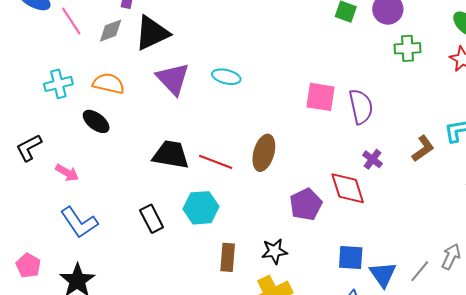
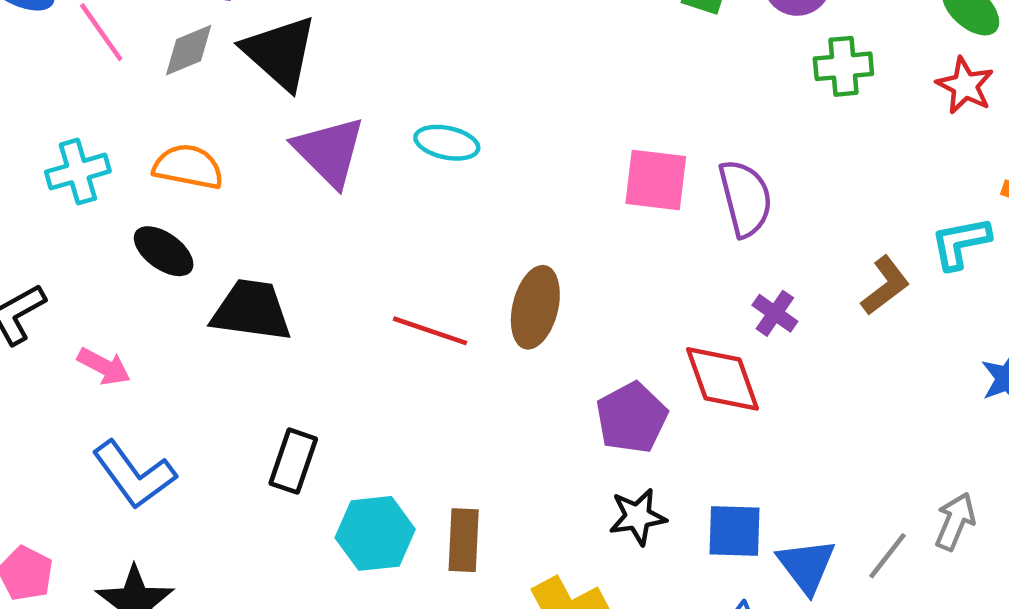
black triangle: (152, 33) -> (280, 53), turned -51
black trapezoid: (171, 155) -> (251, 310), moved
cyan hexagon: (201, 208) -> (375, 533), moved
black rectangle: (152, 219) -> (293, 461), turned 48
black star: (274, 251) -> (638, 517), moved

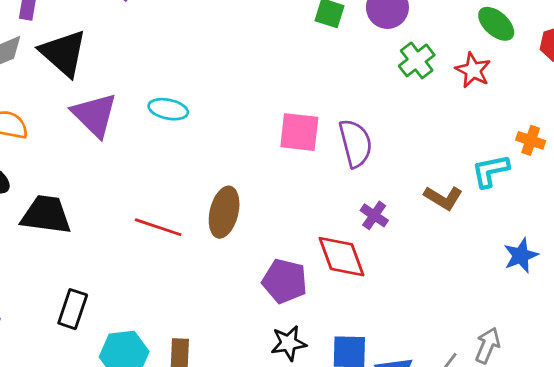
green cross: (843, 66) -> (417, 60), turned -32
red star: (965, 86) -> (473, 70), moved
brown L-shape: (885, 286) -> (443, 198), turned 69
purple pentagon: (632, 418) -> (285, 281), turned -30

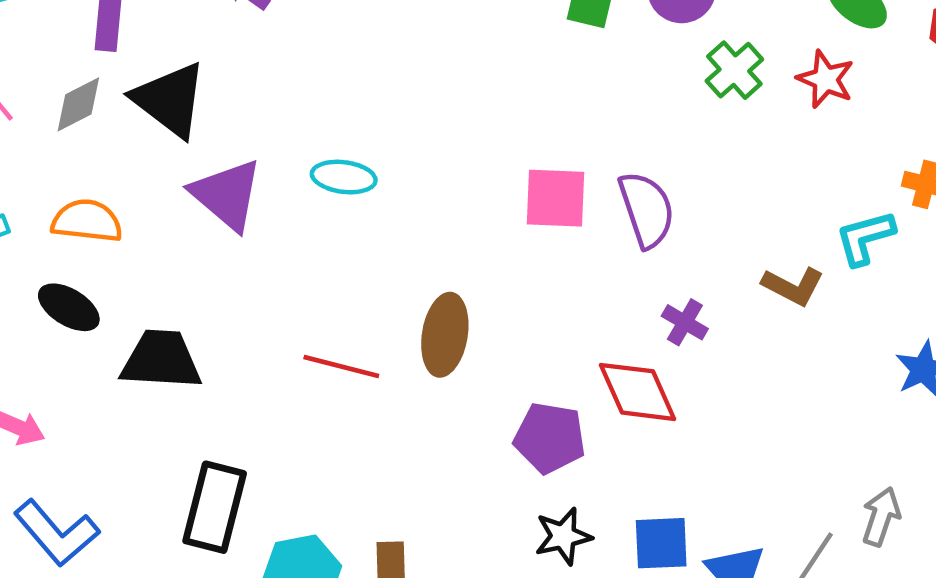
black rectangle: (73, 309) -> (215, 507), size x1.4

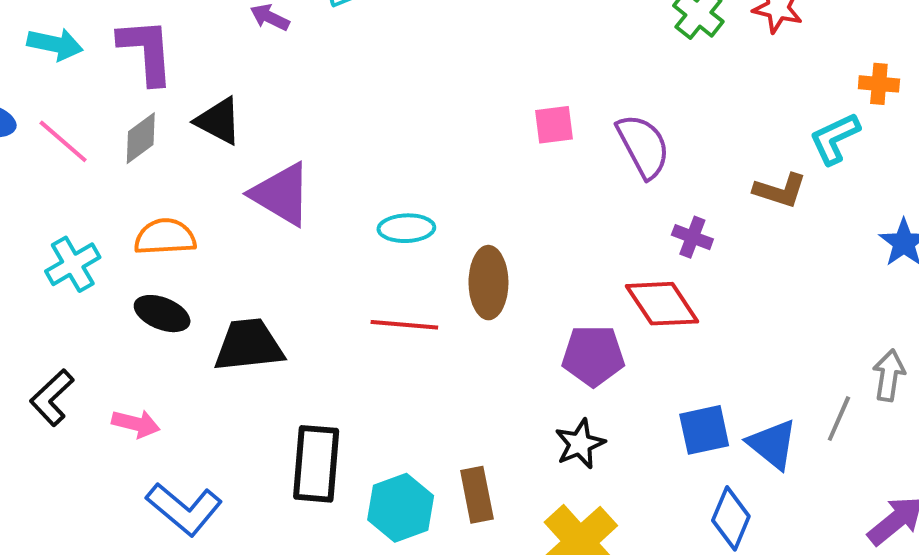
black triangle: (170, 100) -> (219, 121), size x0.7
cyan ellipse: (344, 177) -> (406, 228), moved
pink square: (555, 198) -> (554, 125), moved, size x0.7
black star: (563, 536) -> (580, 444), moved

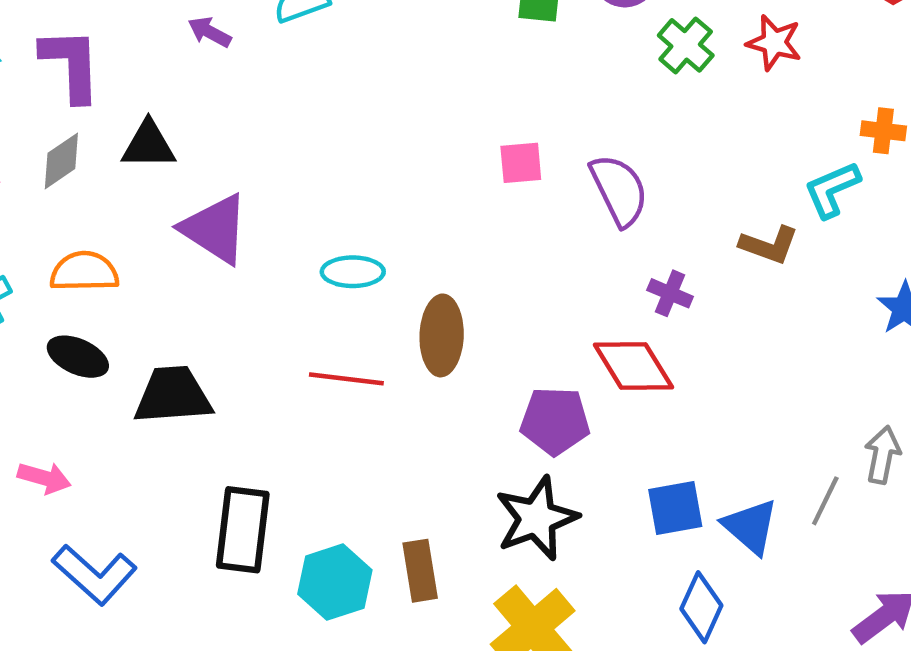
black triangle: (219, 121) -> (148, 145), turned -30
black star: (580, 444) -> (537, 518), size x1.5

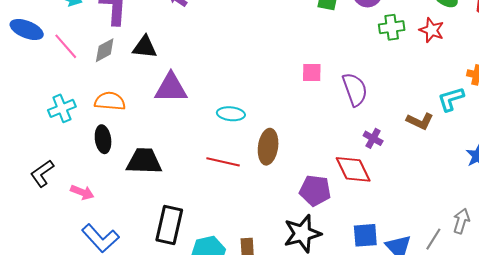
green cross: (686, 45) -> (392, 27), turned 35
purple triangle: (215, 229) -> (171, 88), turned -39
black ellipse: (78, 357) -> (103, 139), turned 52

